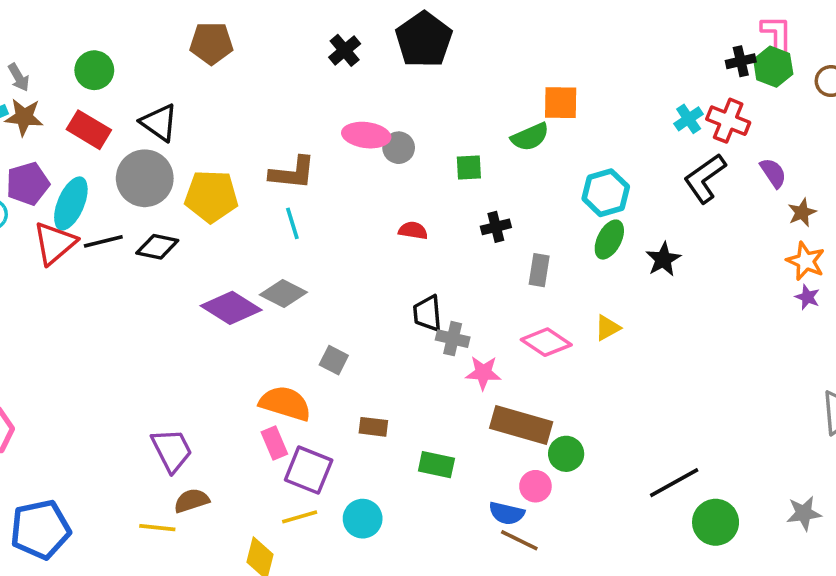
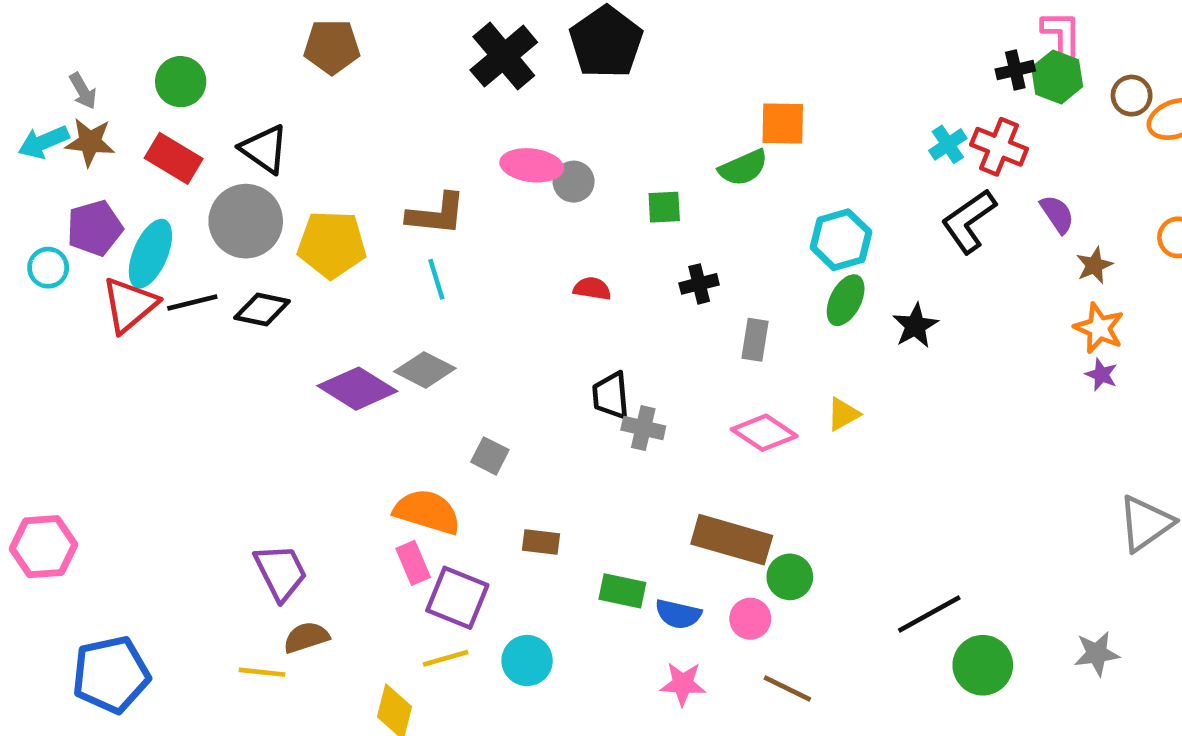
black cross: (345, 50) -> (504, 56), size x1.6
pink star: (483, 373) -> (683, 684), moved
blue semicircle: (507, 513) -> (678, 614), moved
brown line: (519, 540) -> (787, 688), moved

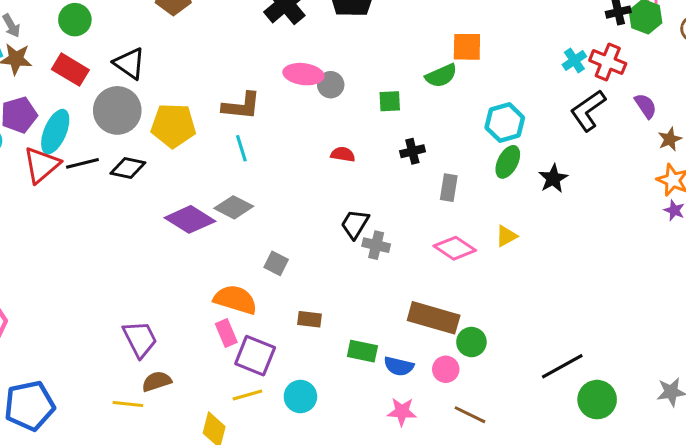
black trapezoid: (611, 396) -> (355, 224), turned 36

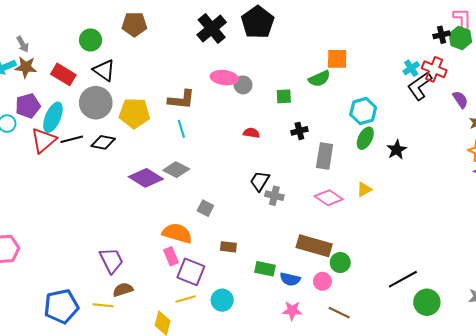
green circle: (75, 20) -> (91, 40), moved
black L-shape: (588, 110) -> (420, 86), moved
gray rectangle: (449, 188) -> (325, 156), size x1.4
blue pentagon: (29, 406) -> (61, 306), moved

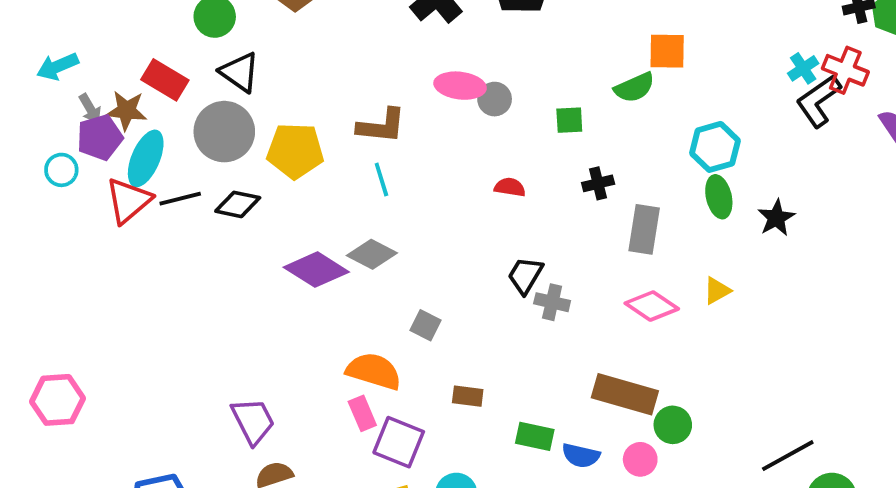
gray arrow: (23, 44) -> (90, 109), moved
brown star: (26, 67) -> (127, 111), moved
green ellipse: (365, 138) -> (719, 197), turned -40

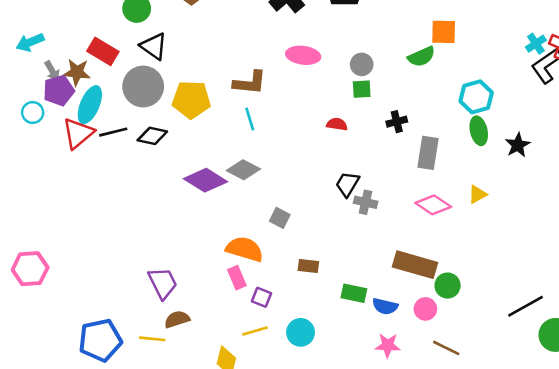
gray circle: (495, 99) -> (362, 64), moved
green square: (569, 120) -> (362, 89), moved
purple square: (399, 442) -> (262, 297), size x0.6

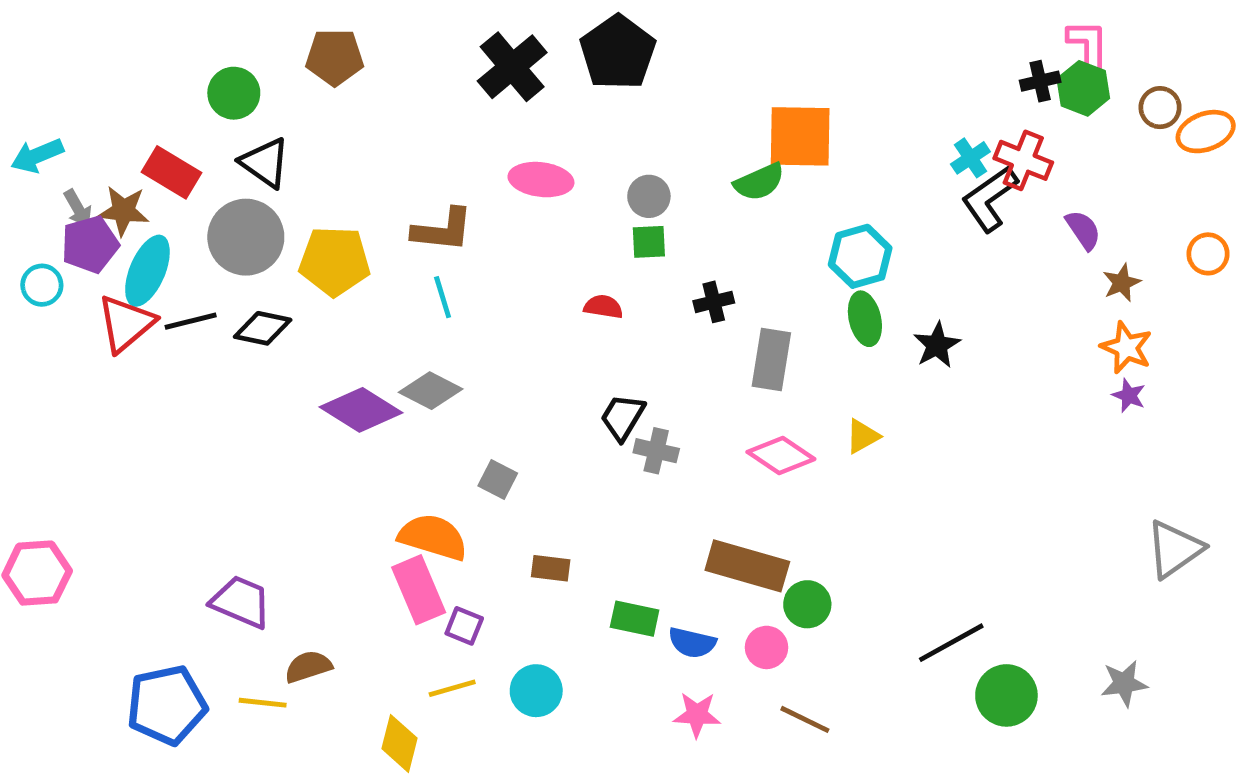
orange square: (444, 32) -> (800, 136), size x1.4
pink rectangle: (237, 278) -> (419, 590), size x1.5
purple trapezoid: (163, 283) -> (241, 602), moved, turned -40

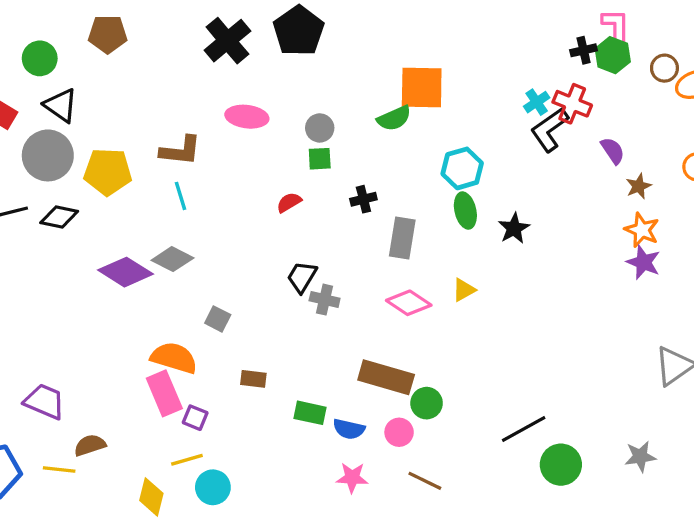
red semicircle: (603, 307) -> (289, 202), turned -40
purple star: (1129, 396) -> (643, 262), size x1.5
cyan circle: (536, 691) -> (213, 487), moved

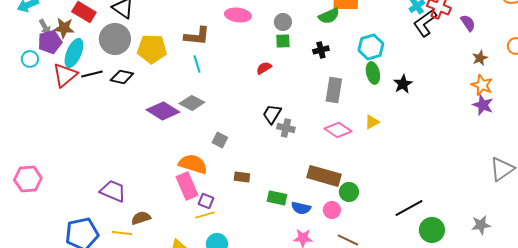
purple semicircle: (613, 151) -> (468, 23), moved
black cross: (363, 199) -> (321, 50), moved
yellow line: (187, 460) -> (205, 215), moved

